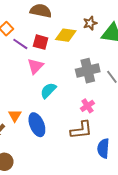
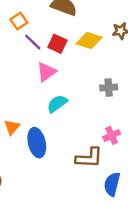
gray cross: (88, 71) -> (109, 87), size x0.6
pink cross: (87, 106) -> (112, 135), moved

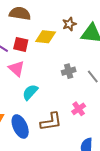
pink triangle: (46, 72) -> (16, 69), turned -30
brown L-shape: (89, 158) -> (51, 122), moved

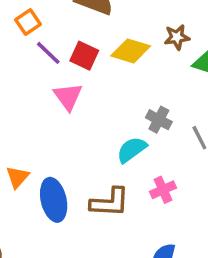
gray cross: (69, 71) -> (159, 120), turned 32
cyan semicircle: (30, 92) -> (132, 150), moved

